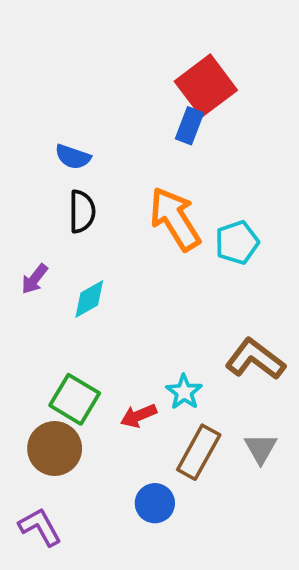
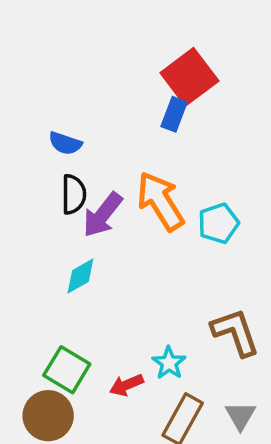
purple arrow: (35, 279) -> (103, 215), moved, size x1.6
brown L-shape: (255, 359) -> (235, 332), turned 34

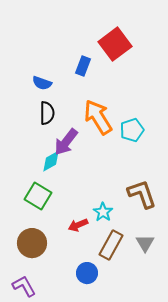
blue rectangle: (174, 114) -> (83, 66), moved
purple arrow: (103, 215) -> (66, 142), moved
green square: (67, 370) -> (38, 196), moved

